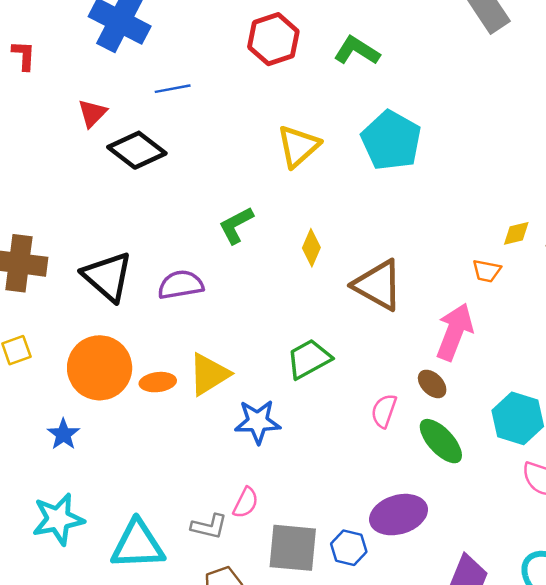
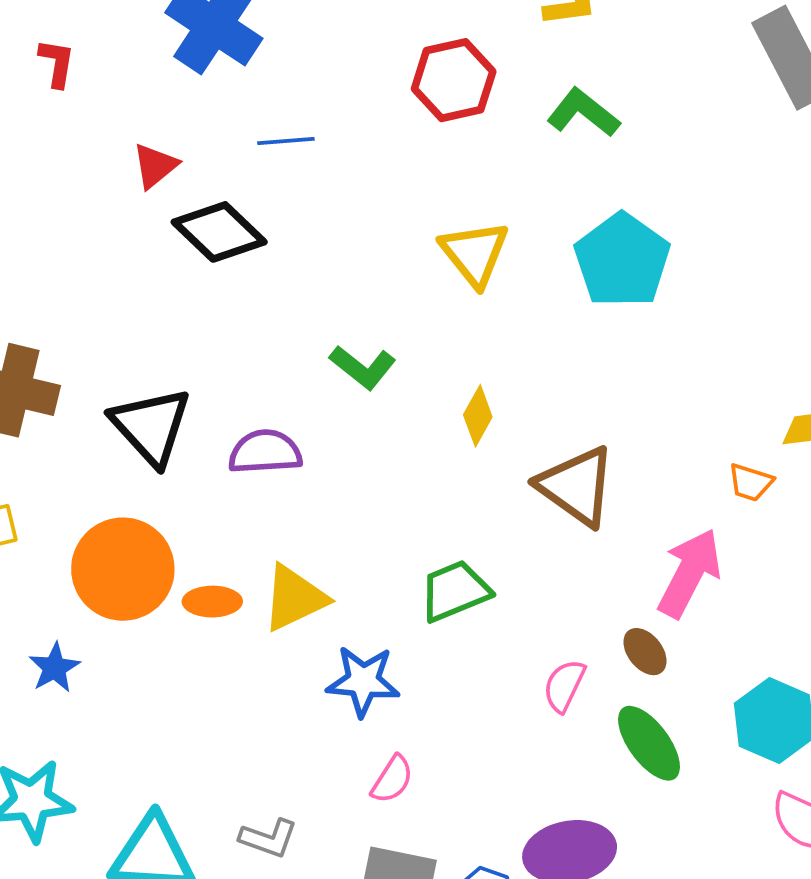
yellow triangle: (298, 146) -> (475, 253), turned -33
green L-shape: (236, 225) -> (363, 367), turned -120
pink semicircle: (246, 503) -> (392, 779), moved

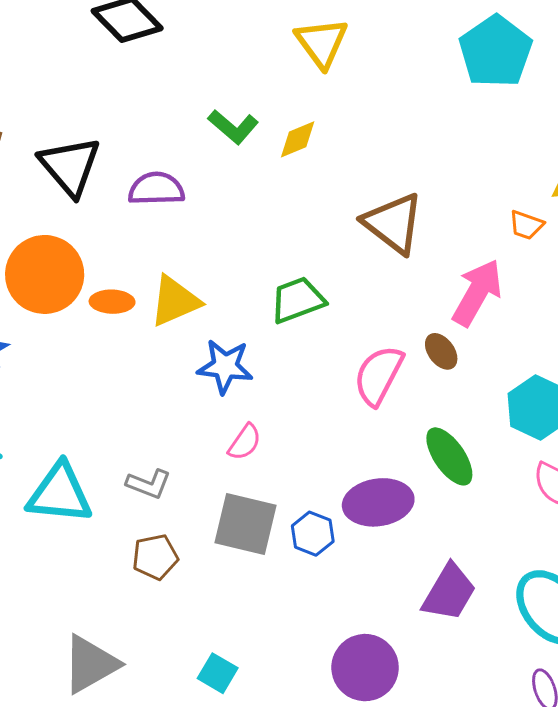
cyan pentagon: (622, 260) -> (496, 51), moved
yellow diamond: (478, 416) -> (298, 139), moved, turned 36
pink semicircle: (564, 686) -> (379, 375), size x1.5
green ellipse: (649, 743) -> (449, 456), moved

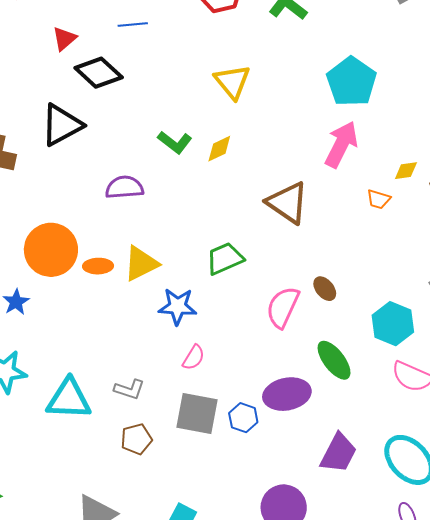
black triangle: (70, 166) -> (62, 125), moved, turned 45
pink arrow: (477, 293) -> (341, 144), moved

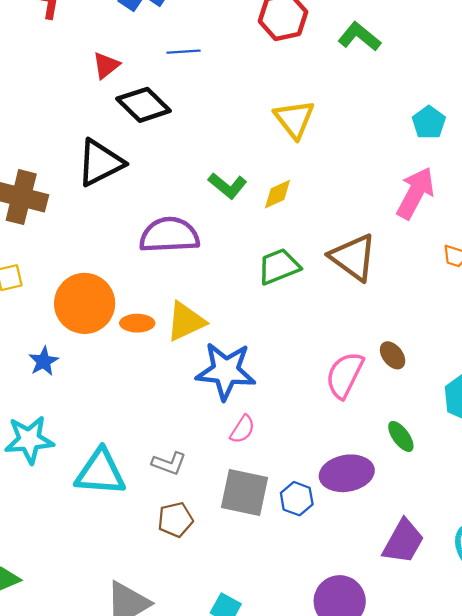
cyan pentagon: (352, 82) -> (429, 122), size x0.6
purple semicircle: (124, 187) -> (169, 235), size x1.4
green trapezoid: (225, 259) -> (279, 266), moved
blue star: (178, 306) -> (226, 371), size x1.4
green ellipse: (334, 360) -> (401, 436), size x0.7

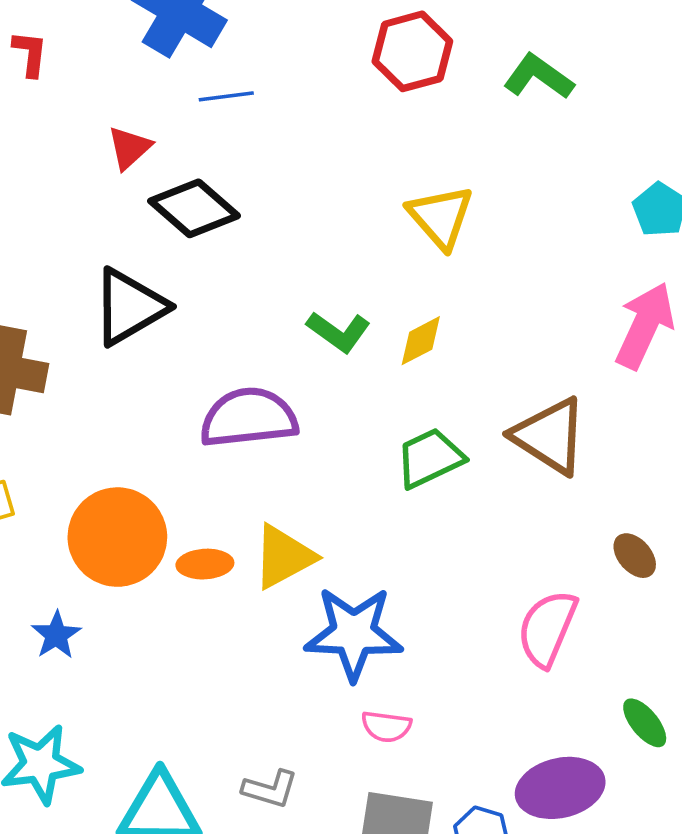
blue line: (184, 52) -> (226, 96), moved
brown ellipse: (393, 355) -> (635, 556), moved
pink semicircle: (242, 429) -> (386, 726), turned 68

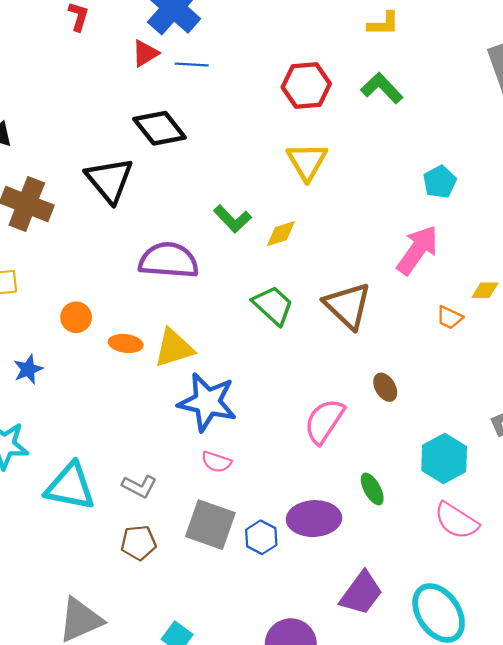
red hexagon: (412, 51) -> (306, 86), moved
red triangle: (129, 148) -> (145, 53), moved
black triangle: (129, 307) -> (109, 180), turned -50
green trapezoid: (430, 458) -> (273, 305), turned 57
orange circle: (117, 537) -> (76, 317), size x0.5

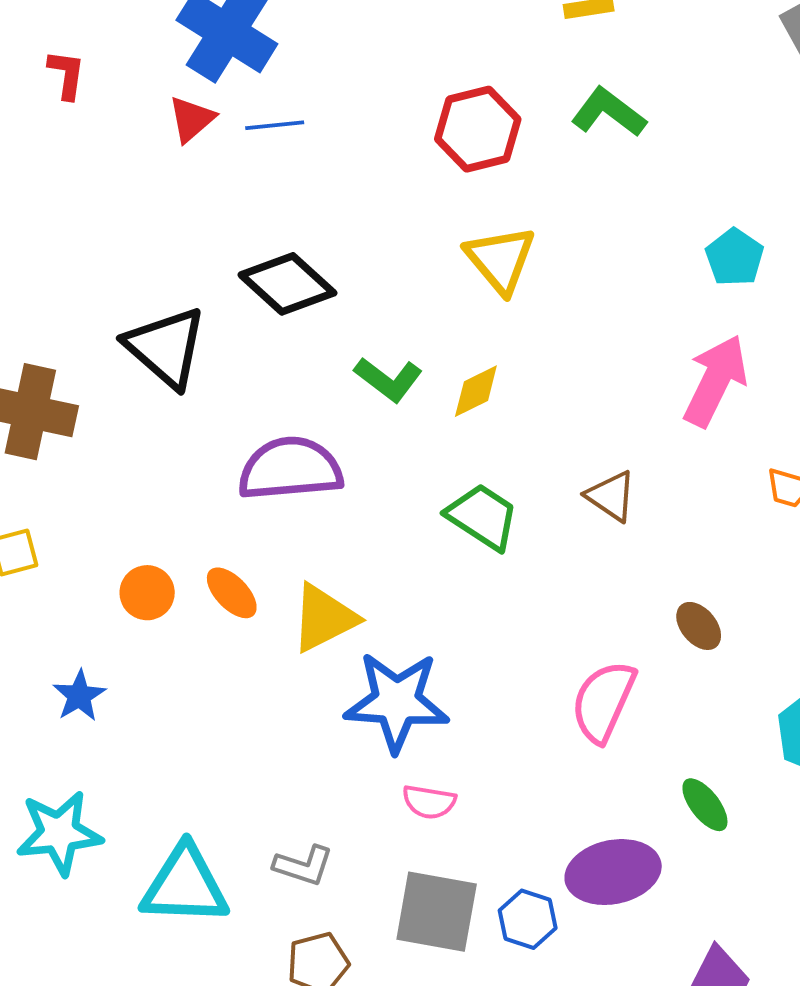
black diamond: (160, 128) -> (287, 284), moved
brown triangle: (348, 306) -> (611, 496), size x0.6
orange ellipse: (126, 343) -> (232, 593), moved, turned 48

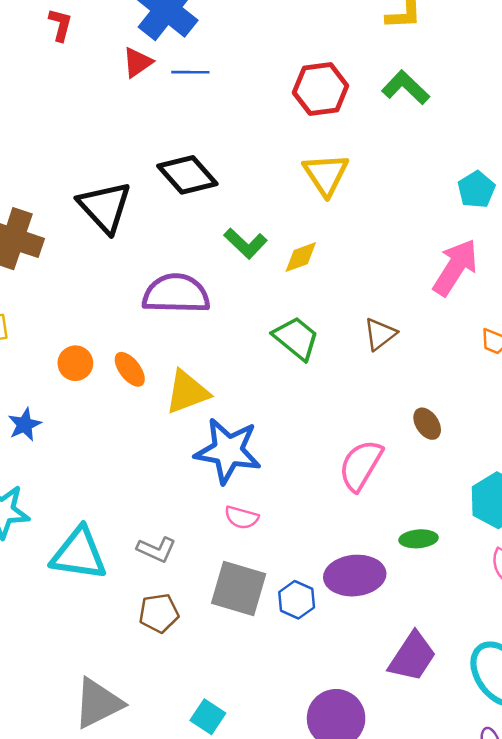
brown triangle: (611, 496) -> (380, 334), turned 42
green ellipse: (705, 805) -> (419, 539), turned -63

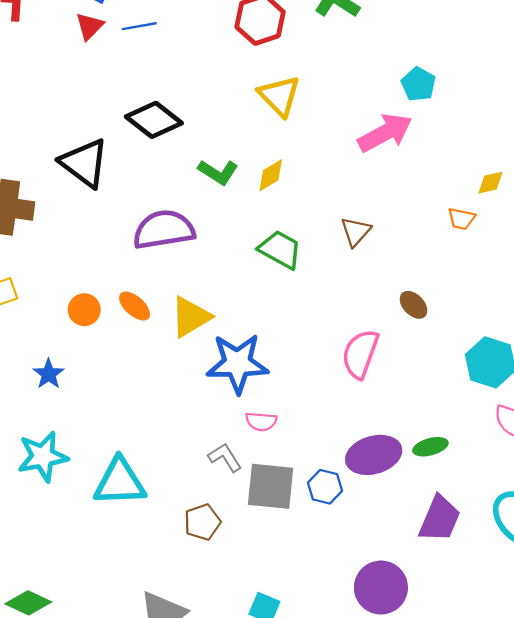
pink arrow: (455, 267) -> (385, 133), moved, turned 40
green ellipse: (419, 539) -> (430, 447), moved
gray L-shape: (156, 549) -> (225, 457), moved, turned -136

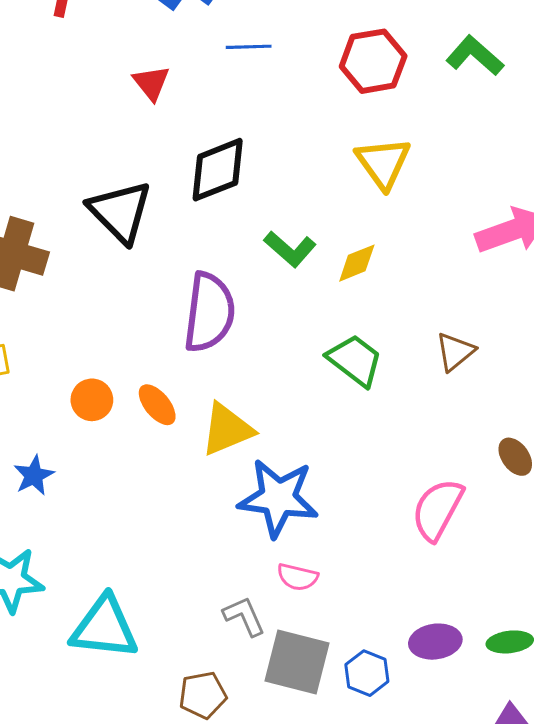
red triangle: (90, 26) -> (151, 83), moved, turned -32
blue line: (139, 26) -> (249, 47), moved
black diamond: (154, 120) -> (218, 170), turned -68
purple semicircle: (164, 230) -> (209, 312), turned 98
purple ellipse: (374, 455) -> (435, 642), size x0.7

